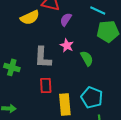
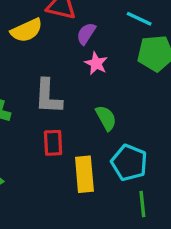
pink star: (67, 45) -> (96, 63), moved
green semicircle: (87, 58) -> (106, 118), moved

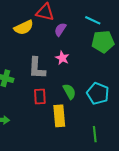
pink star: (96, 63) -> (62, 58), moved
green semicircle: (106, 118) -> (69, 91), moved
cyan pentagon: (129, 163) -> (98, 93), moved

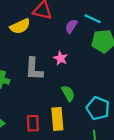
purple semicircle: (60, 29) -> (71, 26), moved
cyan pentagon: (98, 93) -> (98, 108), moved
red rectangle: (40, 97) -> (33, 123), moved

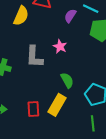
yellow semicircle: (20, 26) -> (21, 16), turned -42
yellow rectangle: (57, 119) -> (57, 105), turned 35

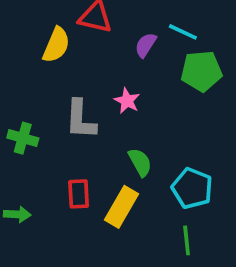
red rectangle: (33, 109) -> (79, 194), moved

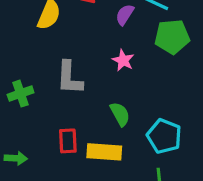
pink star: (127, 101) -> (123, 60), moved
green cross: (23, 138) -> (21, 94), turned -35
yellow rectangle: (121, 207) -> (104, 152), turned 64

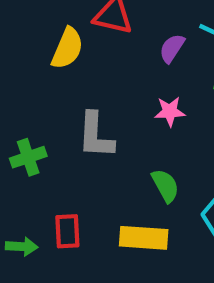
pink star: (123, 60) -> (170, 111), turned -30
red rectangle: (68, 141) -> (67, 231), moved

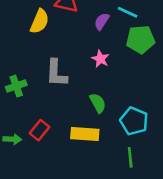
pink star: (170, 111) -> (100, 59), turned 30
red rectangle: (67, 231) -> (39, 130), turned 42

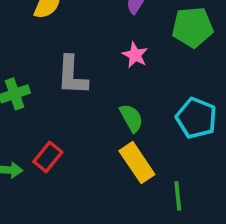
cyan pentagon: (134, 121) -> (196, 118), moved
yellow rectangle: (85, 134) -> (137, 163), moved, turned 52

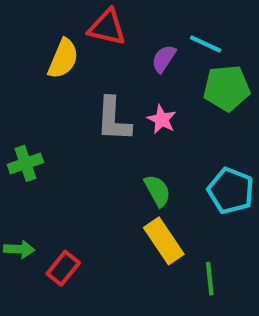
gray L-shape: (72, 75) -> (113, 119), moved
red rectangle: (48, 157) -> (63, 268), moved

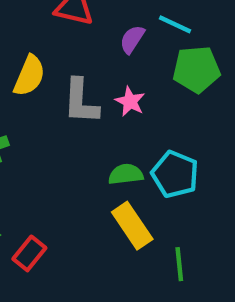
yellow semicircle: (63, 59) -> (29, 76), moved
green semicircle: (157, 191) -> (126, 174), turned -68
cyan pentagon: (231, 191) -> (175, 174), moved

